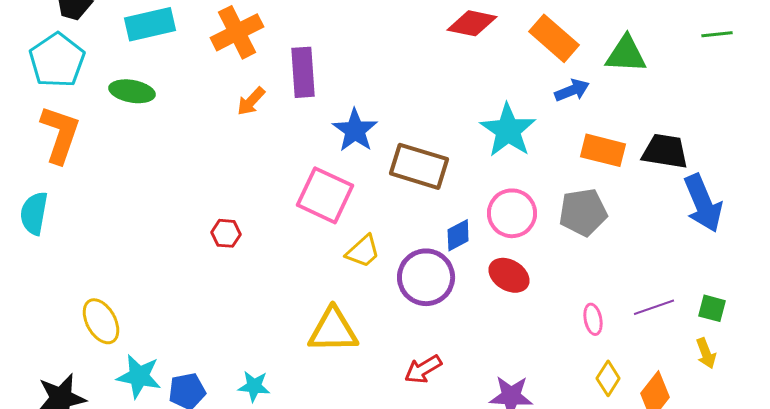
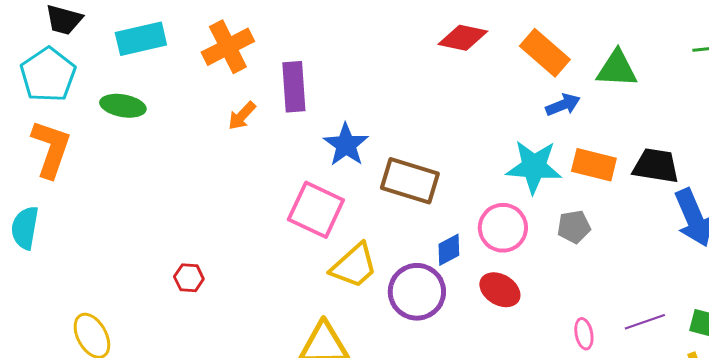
cyan star: (508, 130) -> (534, 167), moved, turned -30
gray pentagon: (583, 212) -> (574, 227), size x0.7
red hexagon: (226, 233) -> (189, 278), moved
yellow trapezoid: (363, 251) -> (354, 266), size x1.4

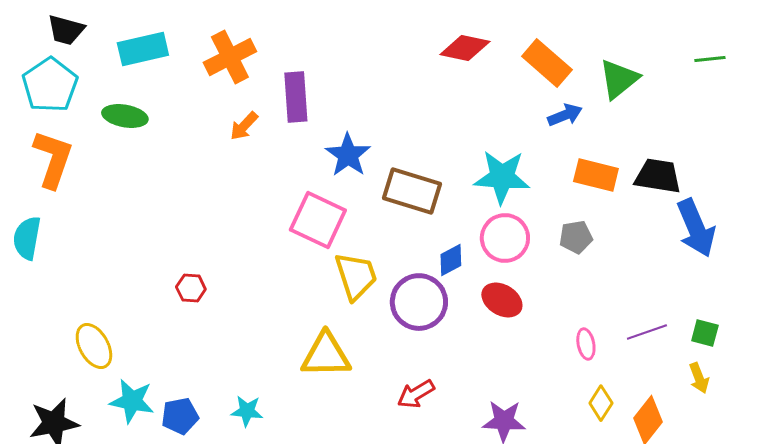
green triangle: (617, 69) -> (619, 79), turned -42
cyan star: (534, 167) -> (502, 177), moved
yellow trapezoid: (354, 266) -> (356, 276), turned -66

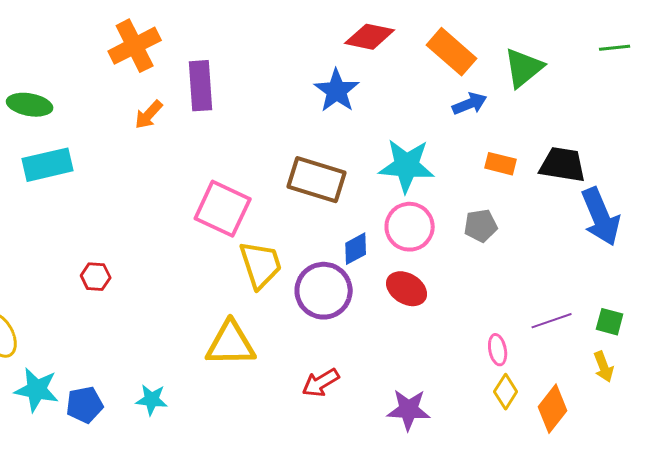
cyan rectangle: (143, 49) -> (48, 165), moved
blue star: (348, 155) -> (337, 91), moved
orange rectangle: (596, 175) -> (501, 164), size x0.7
pink ellipse: (586, 344) -> (498, 350), moved

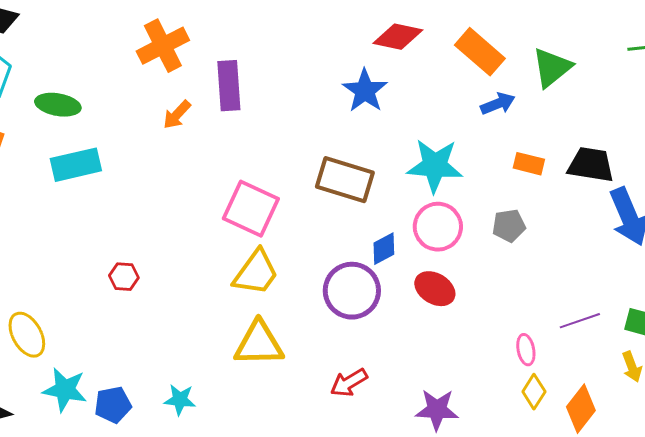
yellow trapezoid: (261, 265) -> (256, 273), moved, turned 54

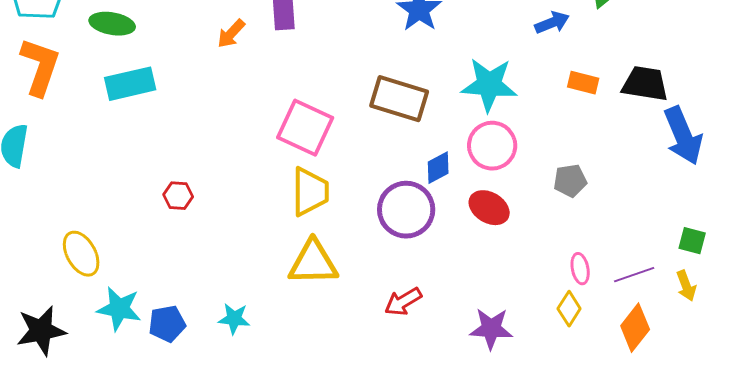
gray pentagon: (509, 226) -> (570, 181), moved
yellow trapezoid: (256, 273) -> (310, 192), turned -36
purple line: (580, 321) -> (634, 275), moved
yellow diamond: (534, 392) -> (569, 309), moved

